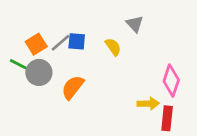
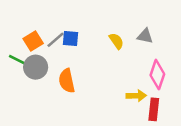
gray triangle: (135, 24) -> (145, 36), moved, turned -35
yellow semicircle: (113, 47) -> (116, 41), moved
orange semicircle: (73, 87) -> (67, 81), turned -50

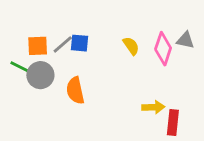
gray triangle: (145, 36) -> (185, 40), moved
orange square: (33, 41) -> (38, 46), turned 30
pink diamond: (157, 75) -> (163, 49), moved

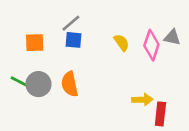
gray line: (63, 44) -> (71, 23), moved
green line: (20, 67) -> (19, 81), moved
gray circle: (40, 75) -> (38, 84), moved

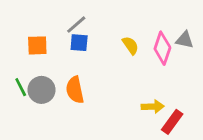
green line: (19, 81) -> (21, 87), turned 36
red rectangle: (160, 114) -> (172, 122), turned 30

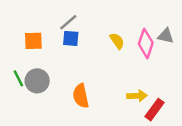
orange semicircle: (75, 90) -> (81, 96), moved

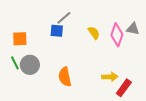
gray line: (68, 22) -> (64, 18), moved
orange square: (33, 41) -> (20, 39), moved

